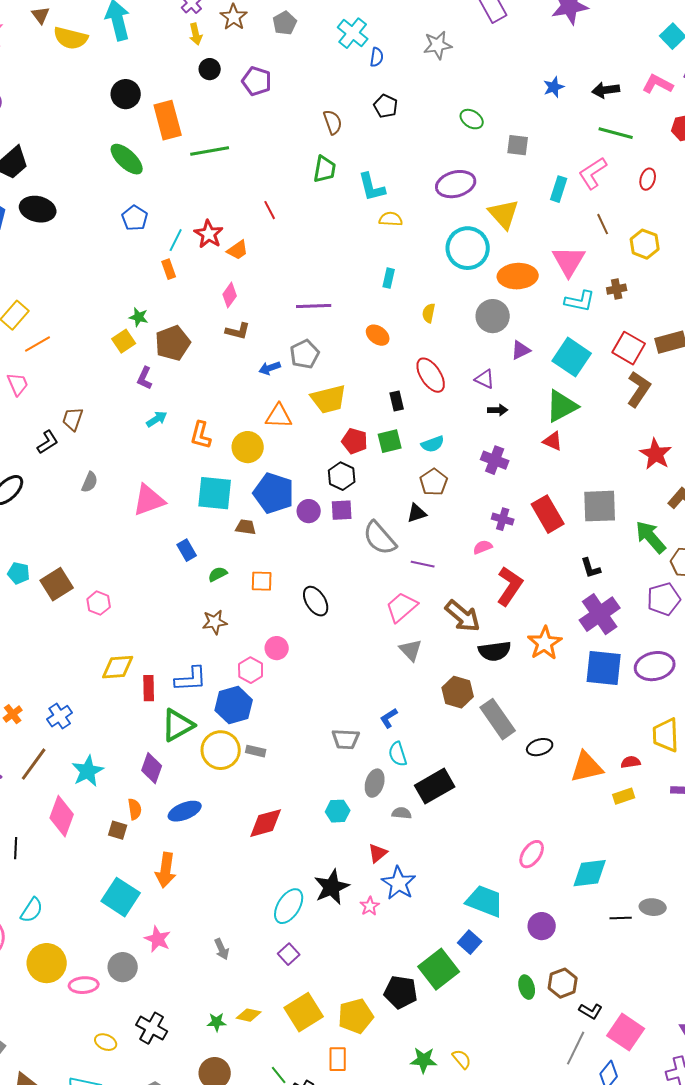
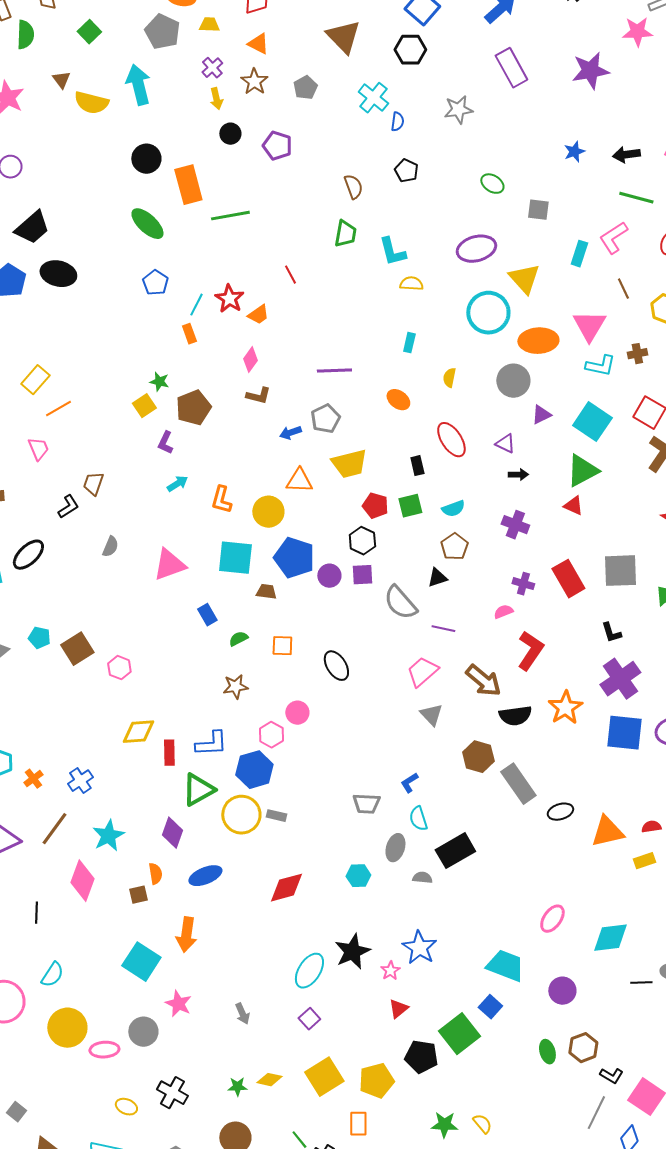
brown square: (118, 830) -> (138, 895), turned -30
red triangle: (378, 853) -> (398, 1009), moved

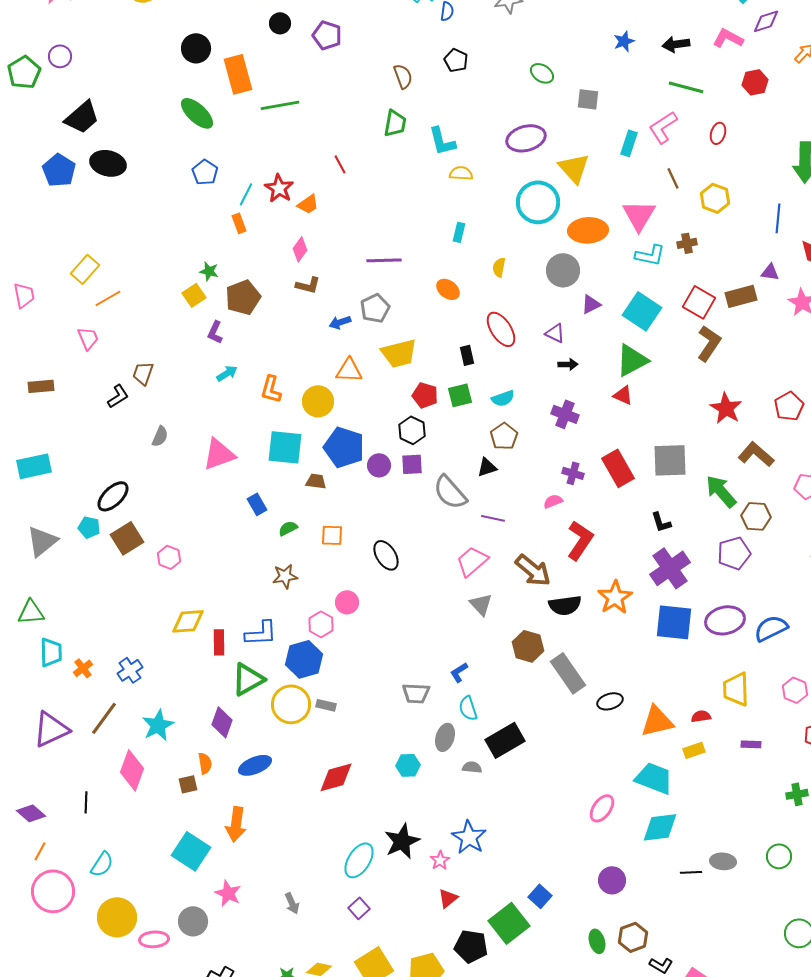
black ellipse: (28, 555) -> (113, 496), moved
cyan trapezoid: (505, 966) -> (654, 778), moved

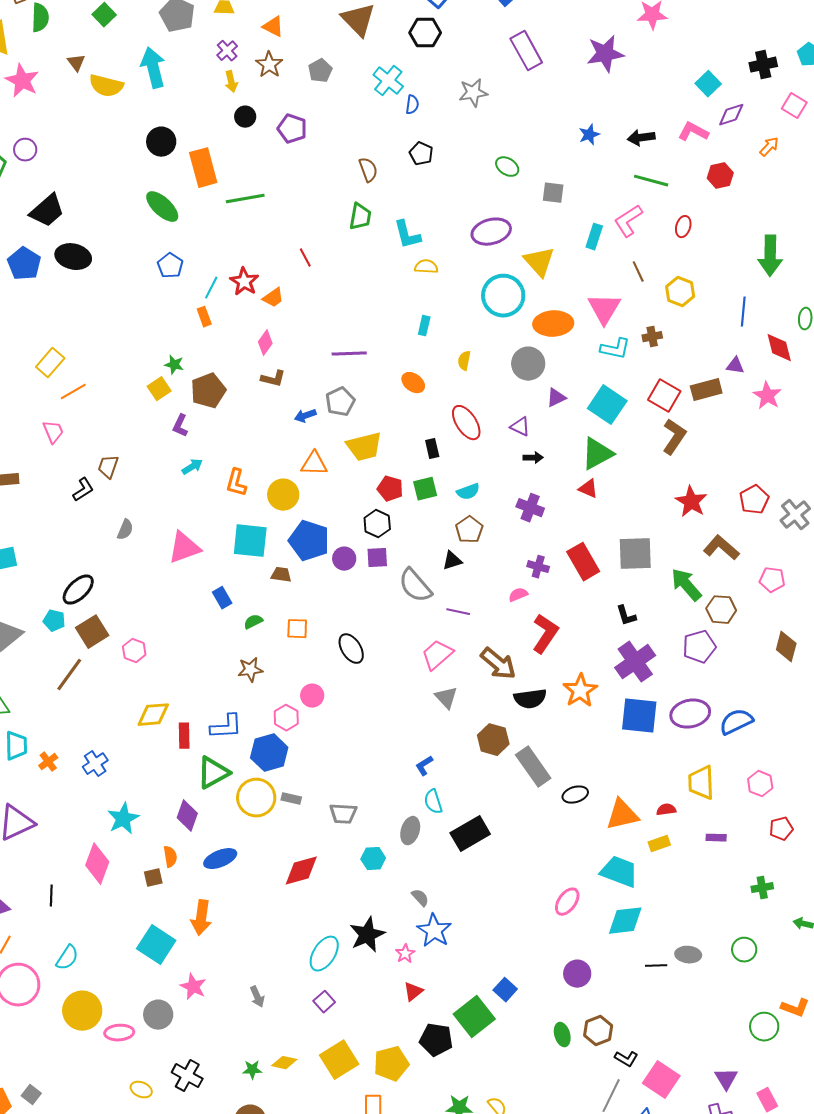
gray trapezoid: (416, 693) -> (343, 814), moved
brown line: (104, 718) -> (69, 675), moved
gray semicircle: (472, 767) -> (420, 898), moved, turned 42

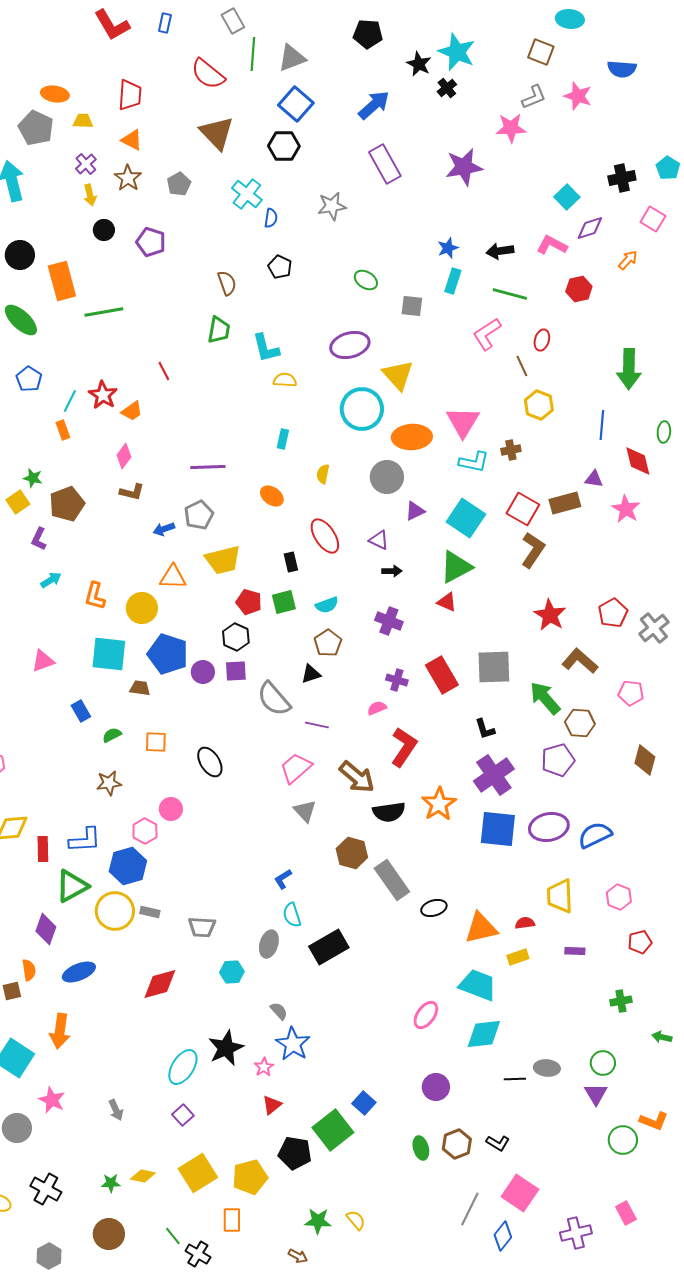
cyan rectangle: (594, 237) -> (453, 281), moved
brown line: (638, 272) -> (522, 366), moved
pink triangle: (184, 548) -> (43, 661), size x0.7
black L-shape: (626, 1059) -> (498, 1143), moved
purple triangle: (726, 1079) -> (596, 1094), moved

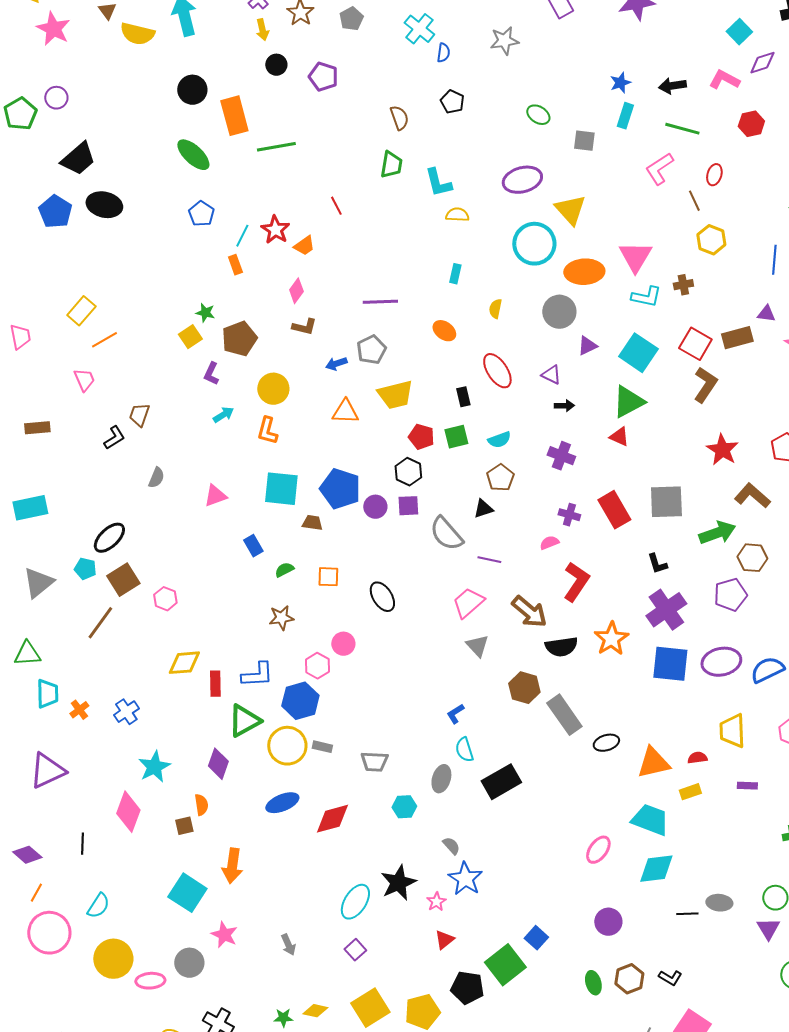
yellow circle: (142, 608) -> (273, 389), moved
green arrow: (545, 698) -> (717, 533), turned 111
blue ellipse: (79, 972) -> (282, 803), moved

